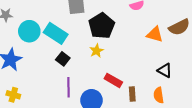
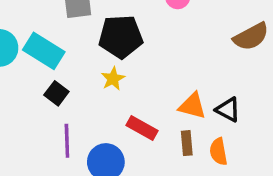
black pentagon: (102, 26) -> (121, 37), turned 30
orange triangle: (155, 34) -> (192, 106), moved
brown rectangle: (132, 94) -> (187, 143), moved

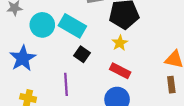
red rectangle: (142, 128) -> (120, 71), moved
purple line: (67, 141) -> (66, 84), moved

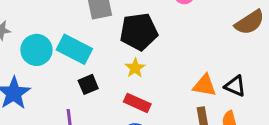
black square: (82, 54) -> (88, 84), turned 35

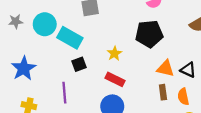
black pentagon: (139, 32) -> (149, 34), moved
cyan circle: (36, 50) -> (45, 24), moved

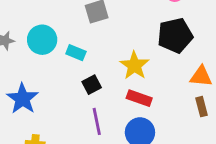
cyan rectangle: (70, 38) -> (76, 53), size x0.6
yellow star: (114, 53) -> (134, 65), size x1.5
purple line: (64, 93) -> (97, 121), moved

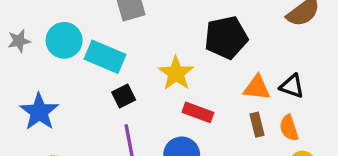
cyan rectangle: (76, 53) -> (105, 57), size x1.6
red rectangle: (139, 98) -> (198, 112), moved

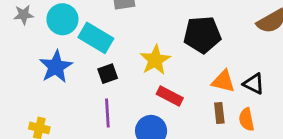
blue star: (39, 112) -> (56, 67), moved

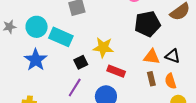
black pentagon: (202, 35) -> (147, 24), moved
yellow star: (155, 60) -> (103, 47), turned -30
black square: (108, 74) -> (81, 62), moved
purple line: (107, 113) -> (75, 87), turned 42

